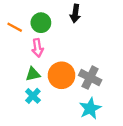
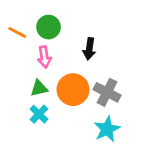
black arrow: (75, 14) -> (89, 49), moved

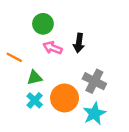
orange line: (17, 32) -> (14, 57), moved
pink arrow: (44, 57) -> (53, 48), moved, turned 120
orange circle: (73, 90) -> (64, 98), moved

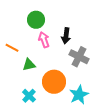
pink arrow: (53, 48) -> (44, 40), turned 49
gray cross: (94, 81) -> (79, 57), moved
cyan cross: (35, 100) -> (29, 96), moved

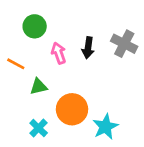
green circle: (36, 20) -> (35, 26), moved
gray cross: (79, 57) -> (124, 44), moved

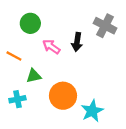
gray cross: (124, 44) -> (105, 26), moved
pink arrow: (59, 53) -> (51, 47), turned -36
cyan cross: (39, 128) -> (17, 99), moved, turned 35

